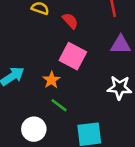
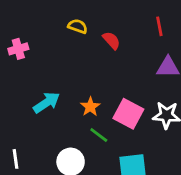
pink square: (73, 56) -> (128, 114), moved

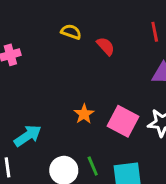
cyan arrow: (47, 102) -> (28, 136), moved
green line: (99, 135) -> (93, 166), moved, turned 30

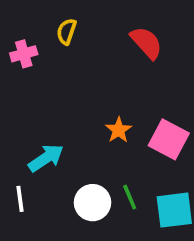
yellow semicircle: (71, 32) -> (66, 32), moved, turned -90
red semicircle: (106, 46) -> (146, 43), size x1.4

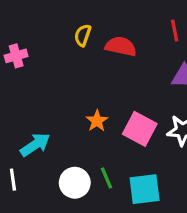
yellow semicircle: (66, 32) -> (83, 35), moved
red semicircle: (146, 43) -> (121, 46), turned -36

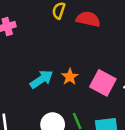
cyan arrow: (35, 145) -> (42, 79), moved

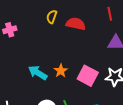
cyan arrow: (42, 79) -> (38, 73), turned -114

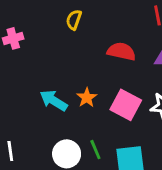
red semicircle: (76, 24) -> (121, 51), moved

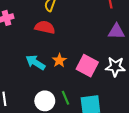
red semicircle: (121, 51) -> (45, 27), moved

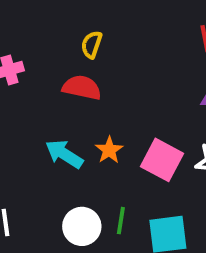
green line: (66, 98) -> (121, 221), turned 32

